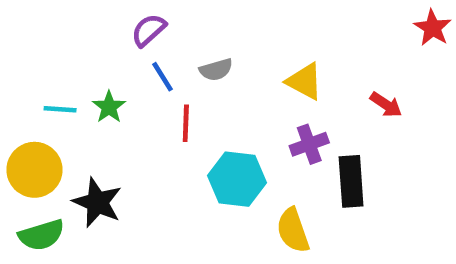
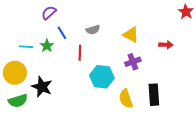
purple semicircle: (149, 30) -> (49, 13), moved
blue line: (163, 77) -> (62, 33), moved
red arrow: (386, 105) -> (166, 45), turned -32
black rectangle: (351, 181) -> (154, 95), moved

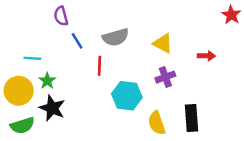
purple semicircle: (49, 13) -> (61, 16), turned -63
gray semicircle: (93, 30) -> (116, 37), size x1.5
green star: (47, 46) -> (47, 81), moved

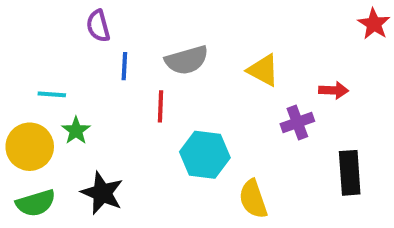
blue line: (77, 41) -> (124, 66), turned 35
purple cross: (165, 77) -> (297, 123), moved
black star: (52, 108) -> (102, 193), moved
black rectangle: (191, 118) -> (350, 173), moved

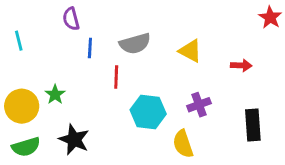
cyan line: (52, 94) -> (19, 41), moved, turned 72
purple cross: (297, 123) -> (199, 105), moved

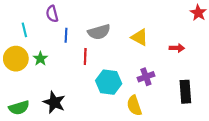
cyan line: (19, 41) -> (24, 30), moved
green star: (55, 94) -> (40, 59), moved
yellow circle: (22, 106) -> (16, 59), moved

